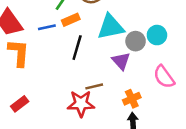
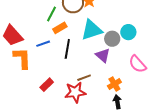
blue line: (47, 27) -> (43, 44), moved
red rectangle: (20, 104) -> (47, 85), moved

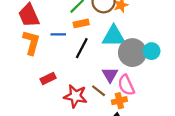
gray circle: (112, 39) -> (132, 53), size x1.6
purple triangle: (103, 55) -> (110, 75), moved
pink semicircle: (138, 64) -> (126, 85), moved
brown line: (84, 78) -> (99, 91), moved, turned 40

